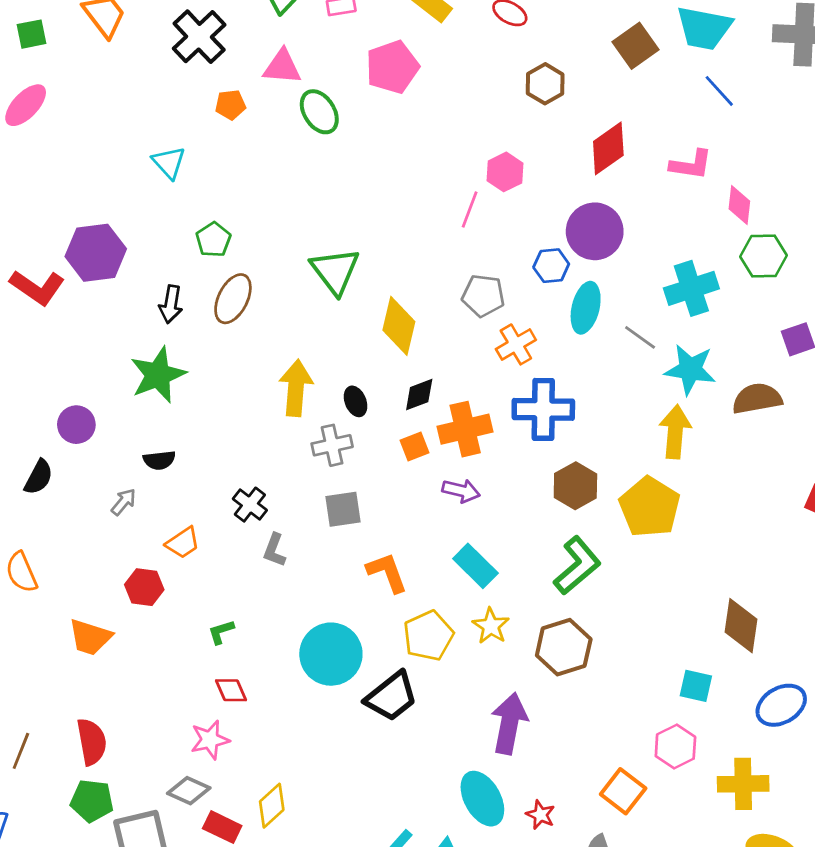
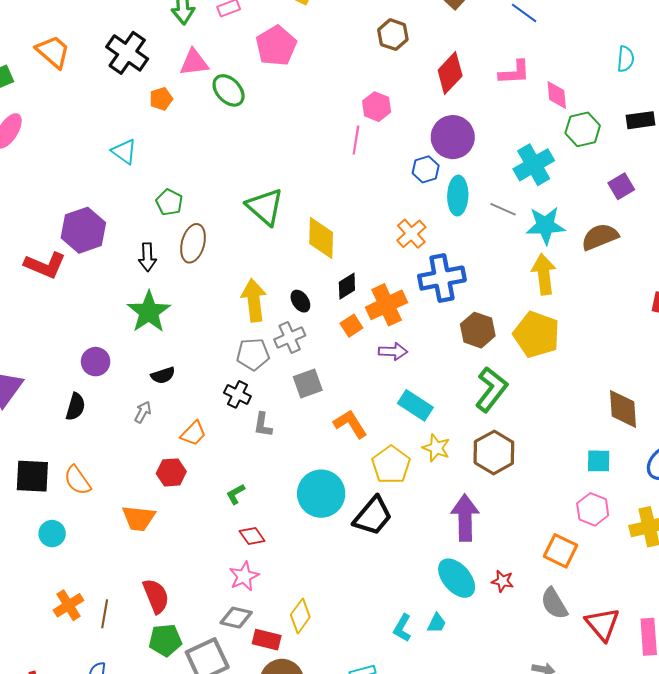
gray pentagon: (483, 296) -> (253, 354), moved

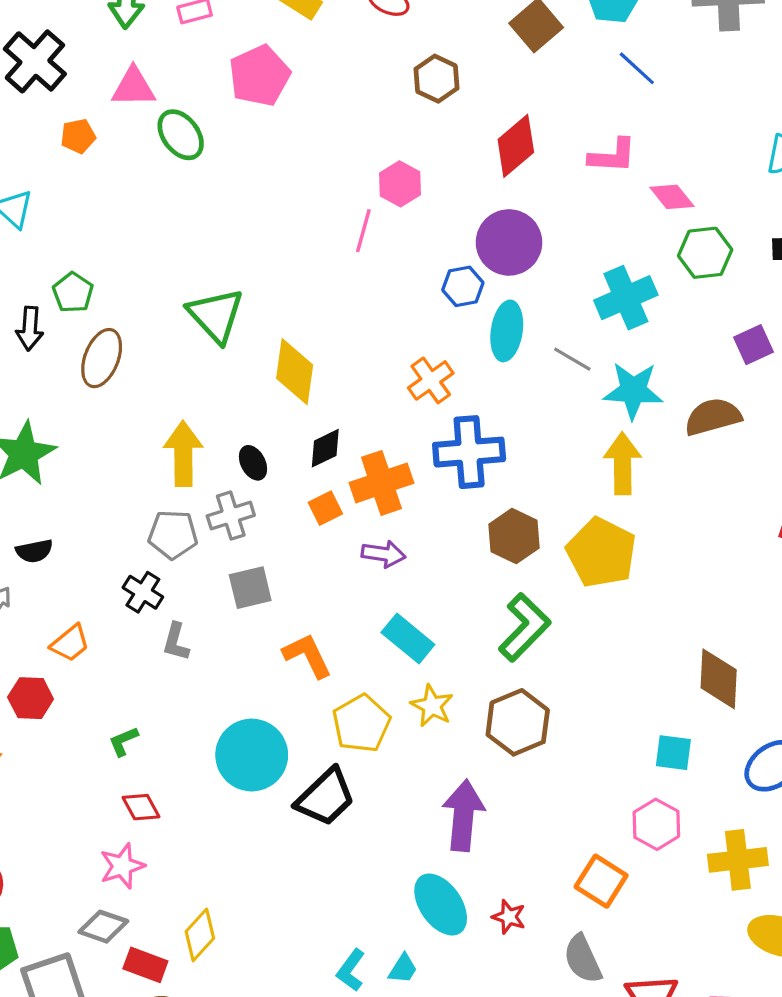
pink diamond: (557, 95) -> (672, 197), turned -40
black arrow: (147, 257) -> (30, 328), moved

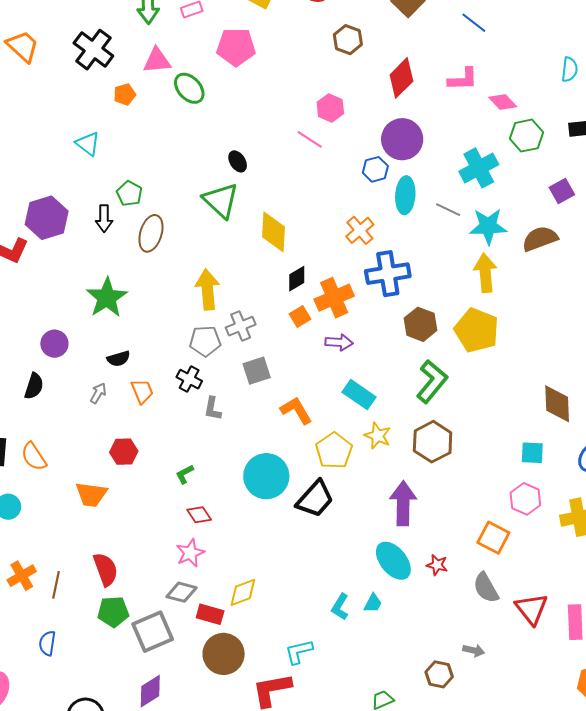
pink pentagon: (260, 76) -> (236, 47), turned 30
pink line: (363, 231) -> (310, 139), turned -68
black ellipse: (253, 463) -> (238, 161), moved
orange trapezoid: (70, 643) -> (142, 391), moved, turned -68
yellow diamond: (200, 935) -> (243, 592), turned 32

